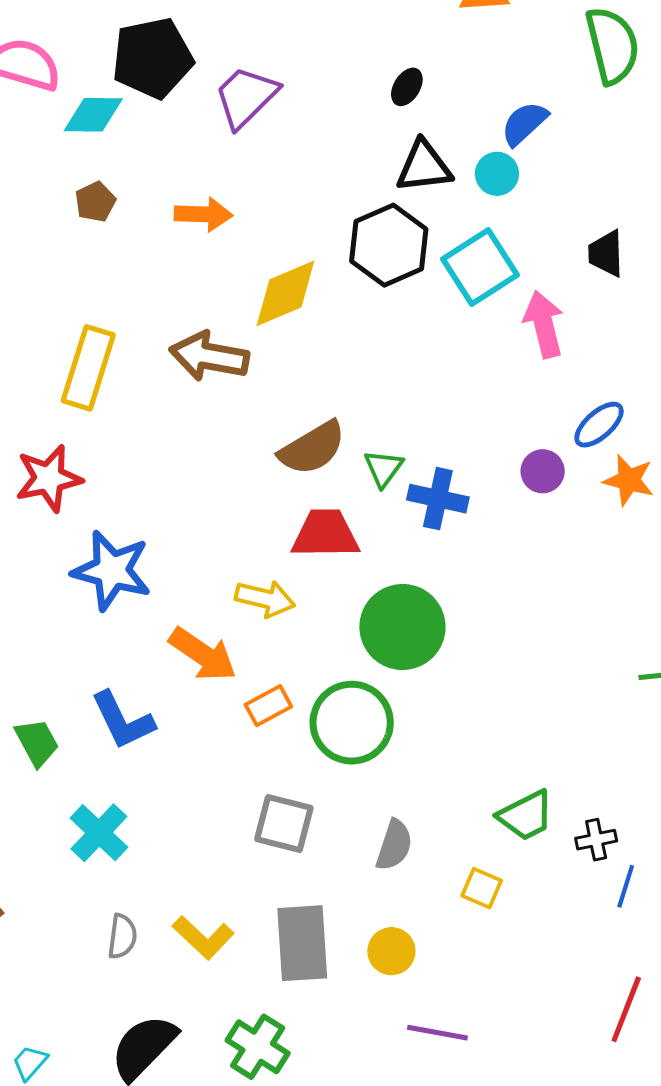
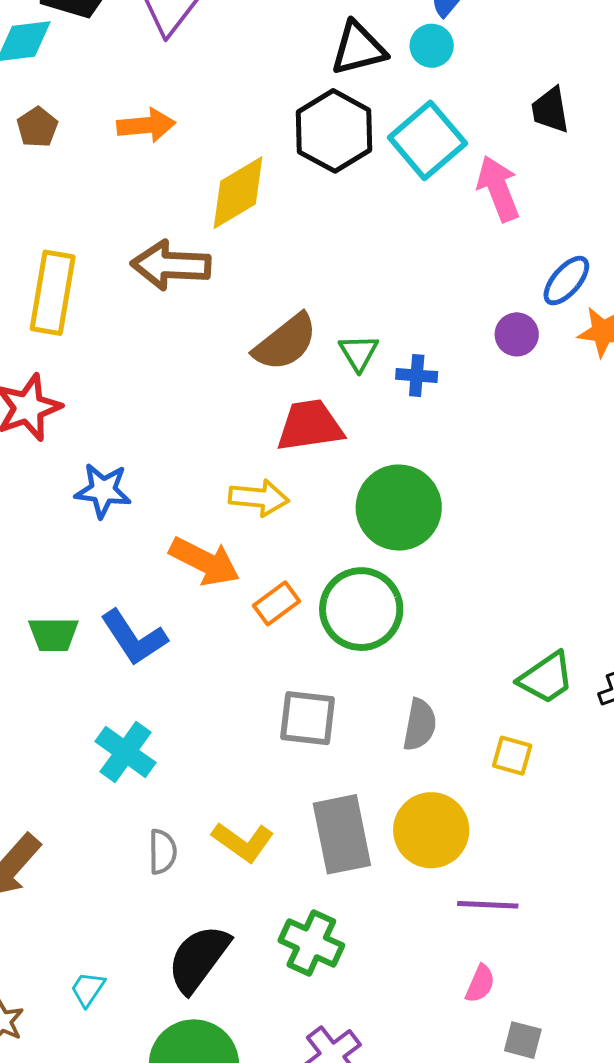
blue cross: (438, 499) -> (417, 375), size x0.7
blue star: (112, 571) -> (103, 491), size x0.7
green trapezoid: (37, 742) -> (54, 634), moved, turned 126
yellow circle: (391, 951) -> (431, 830), size x1.6

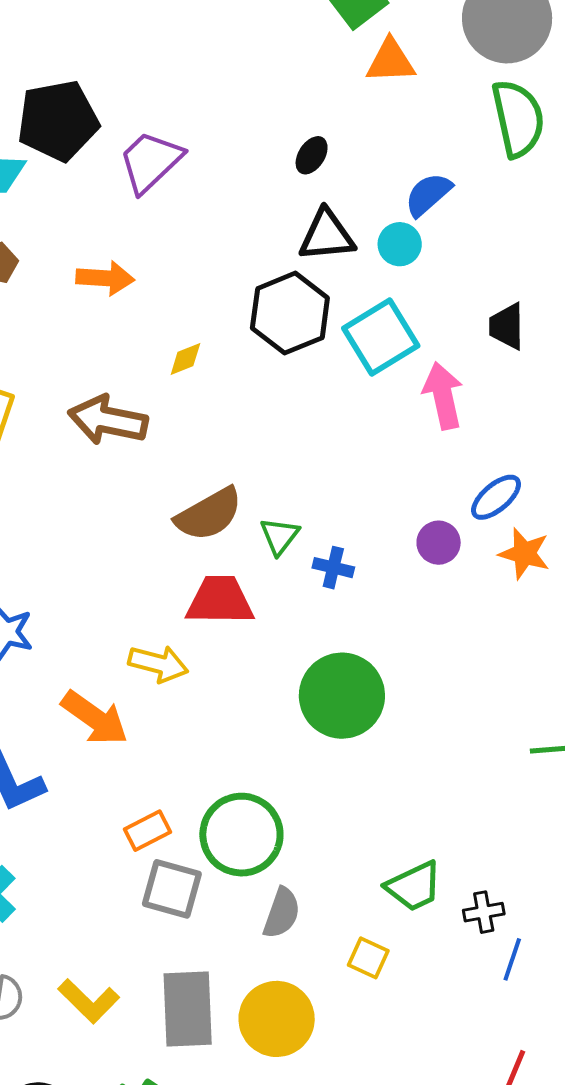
yellow diamond: (238, 193) -> (185, 359), size x0.5
green circle: (399, 508) -> (342, 696), moved
orange rectangle: (276, 603) -> (148, 831), moved
green circle: (361, 609) -> (241, 835), moved

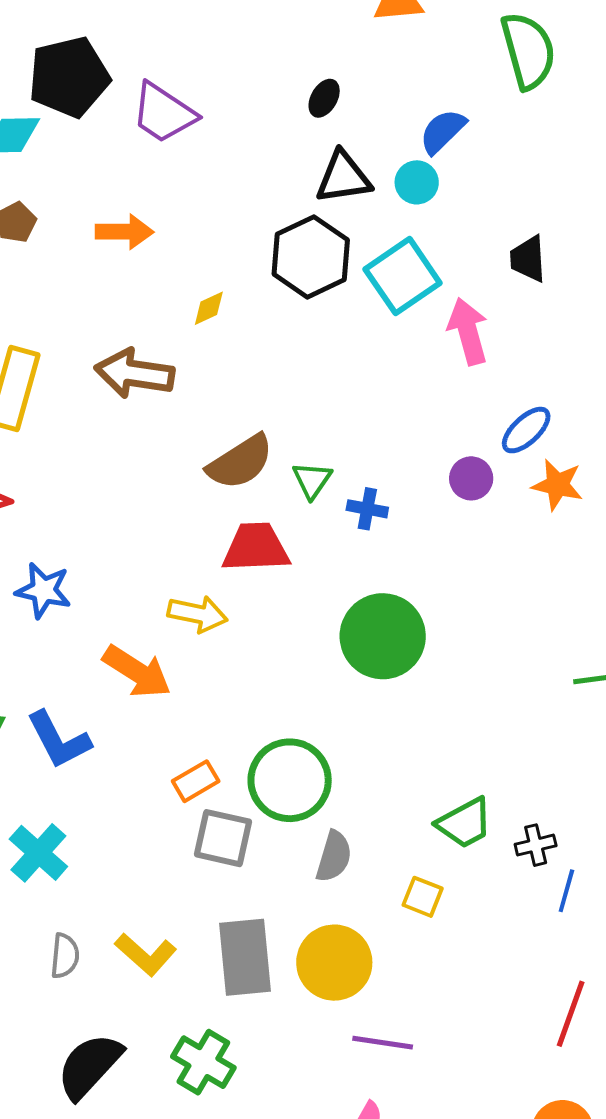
purple trapezoid: (151, 162) -> (164, 113), turned -100

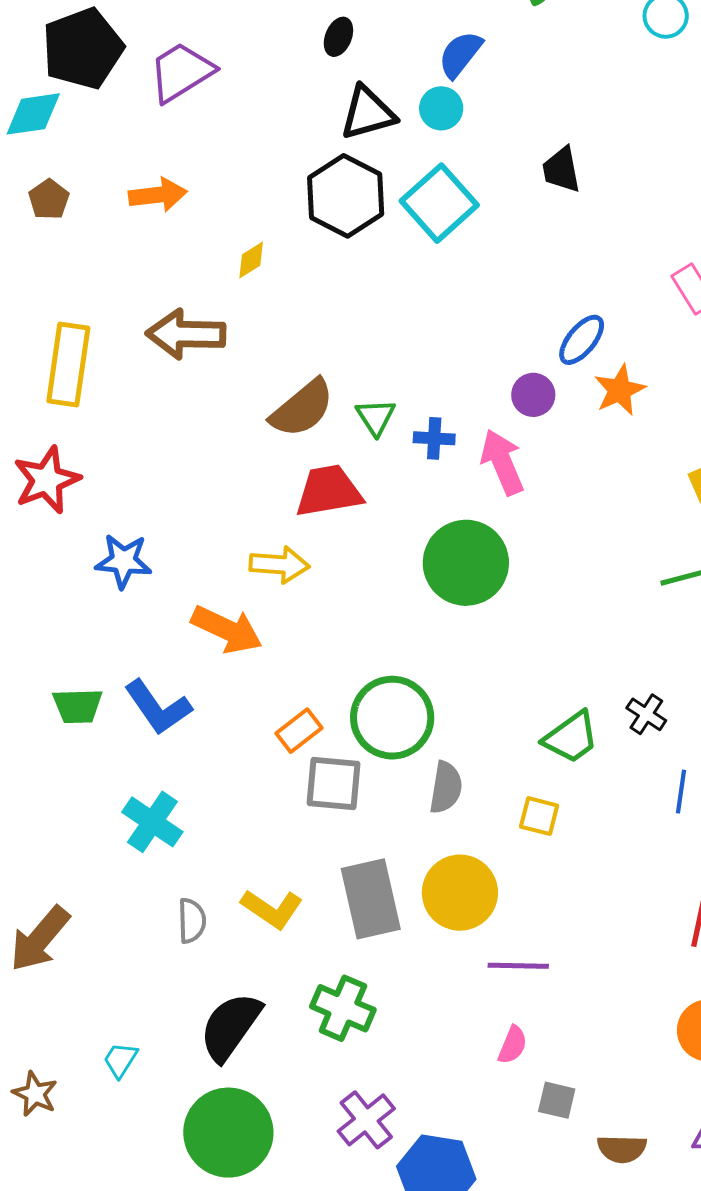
purple trapezoid: (164, 113) -> (181, 72), turned 122
pink arrow: (468, 331) -> (502, 462), moved
orange star: (557, 485) -> (620, 390), turned -30
black cross: (536, 845) -> (646, 714), moved, turned -36

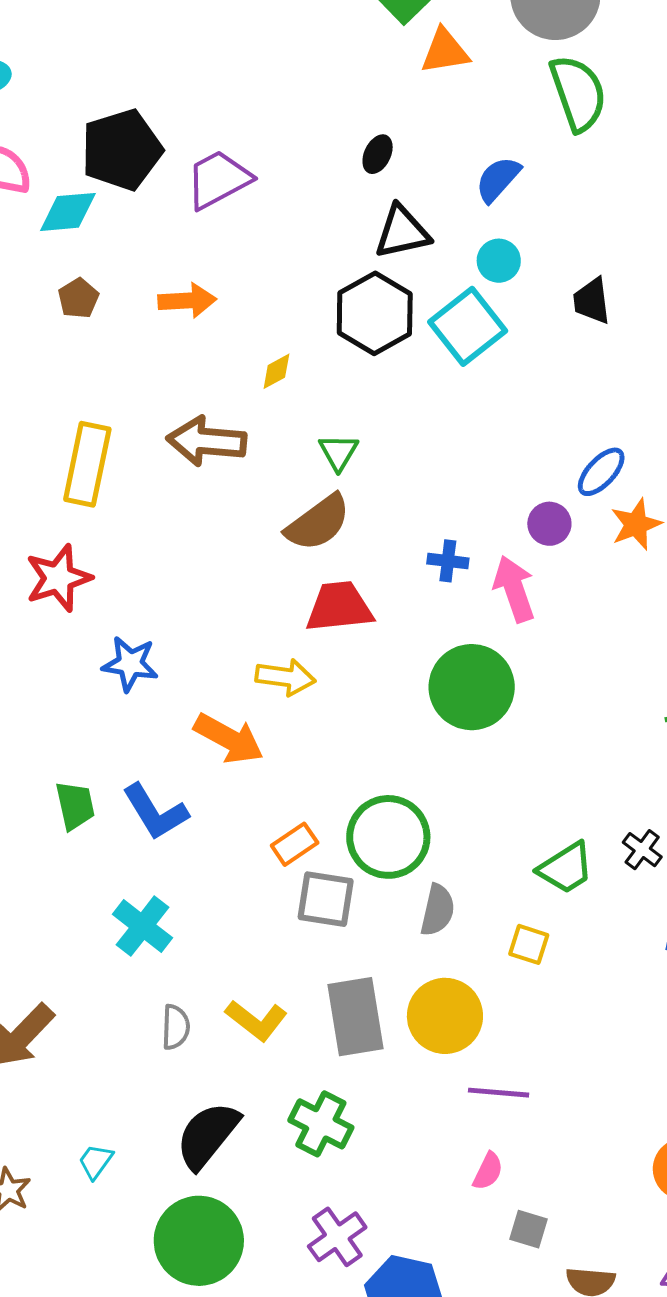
cyan circle: (441, 108) -> (499, 261), moved
green triangle: (376, 417) -> (338, 452), moved
green trapezoid: (78, 706) -> (75, 806), turned -104

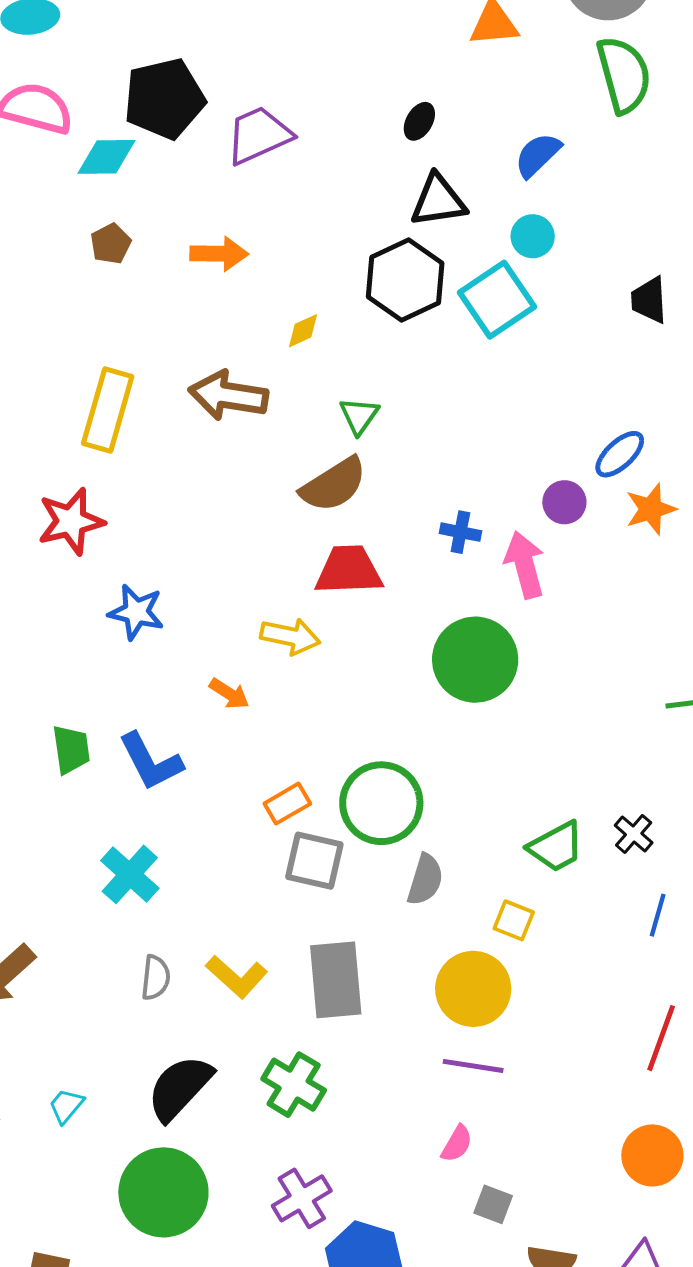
black trapezoid: (592, 301) -> (649, 300), moved
orange arrow: (229, 739) -> (229, 694), size x0.6
yellow circle: (445, 1016) -> (473, 989), moved

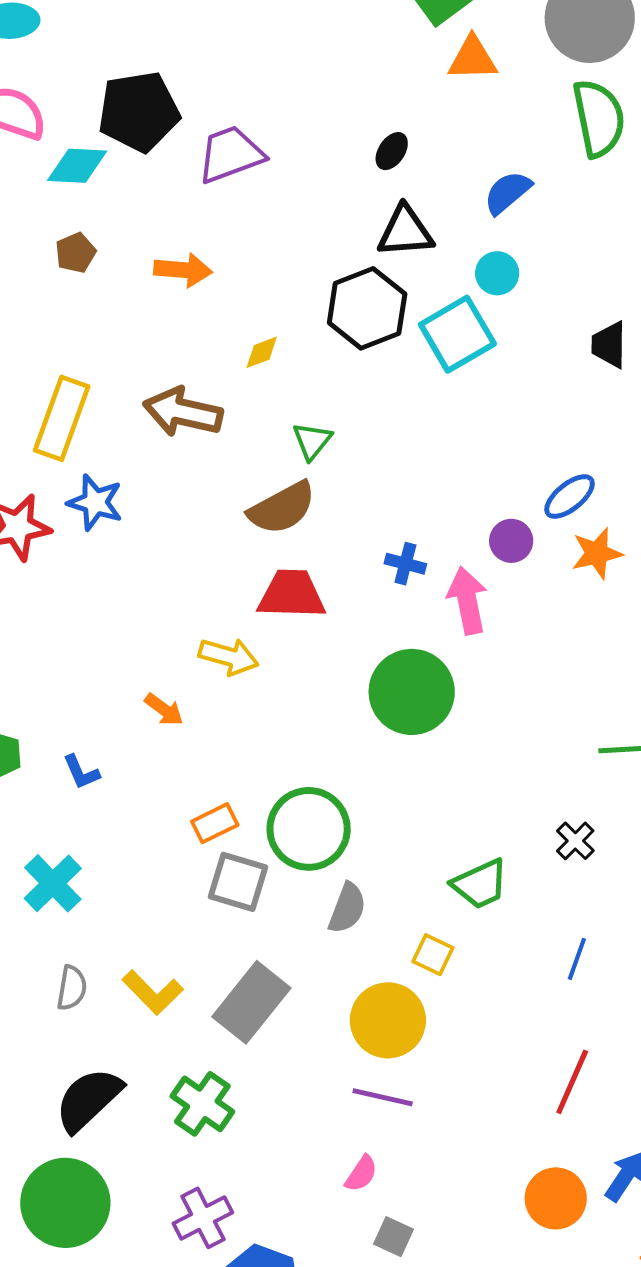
blue star: (136, 612) -> (95, 502), moved
blue L-shape: (151, 762) -> (81, 772), size x0.6
black cross: (634, 834) -> (575, 841), moved
gray rectangle: (336, 980) -> (251, 1002), turned 40

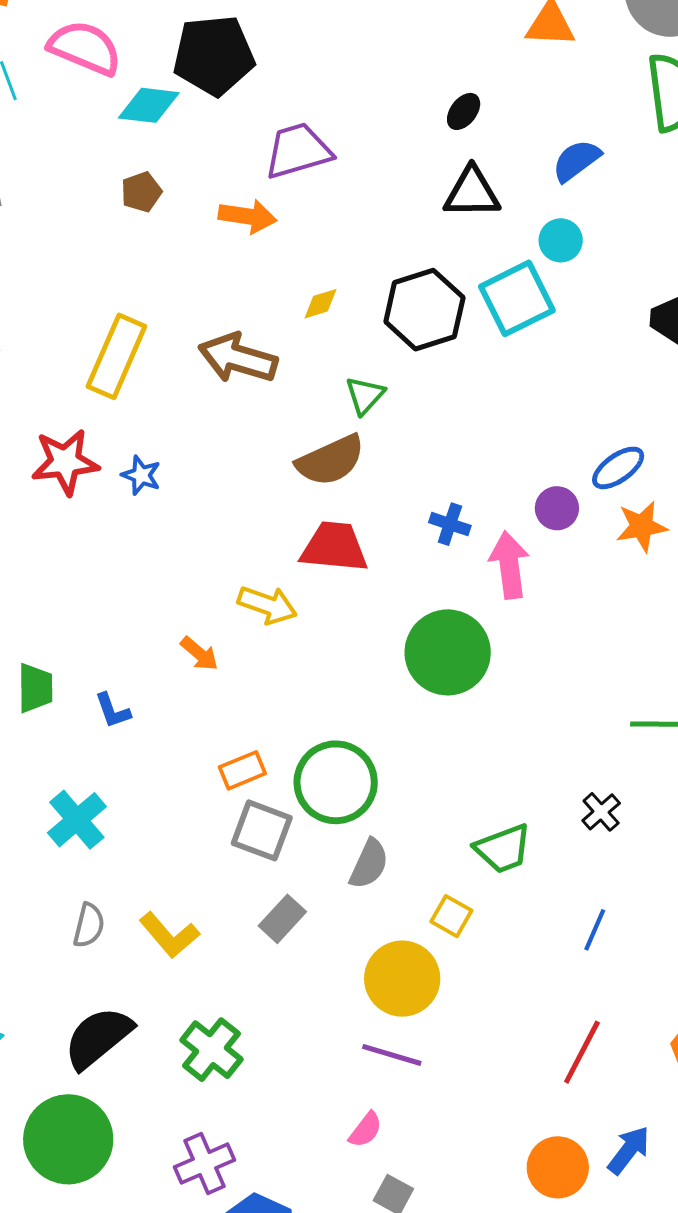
purple trapezoid: (231, 154) -> (298, 151), moved
black hexagon: (367, 308) -> (424, 310), moved
blue star: (95, 502) -> (141, 475), moved, size x0.7
gray rectangle: (251, 1002) -> (282, 919), moved, size x0.6

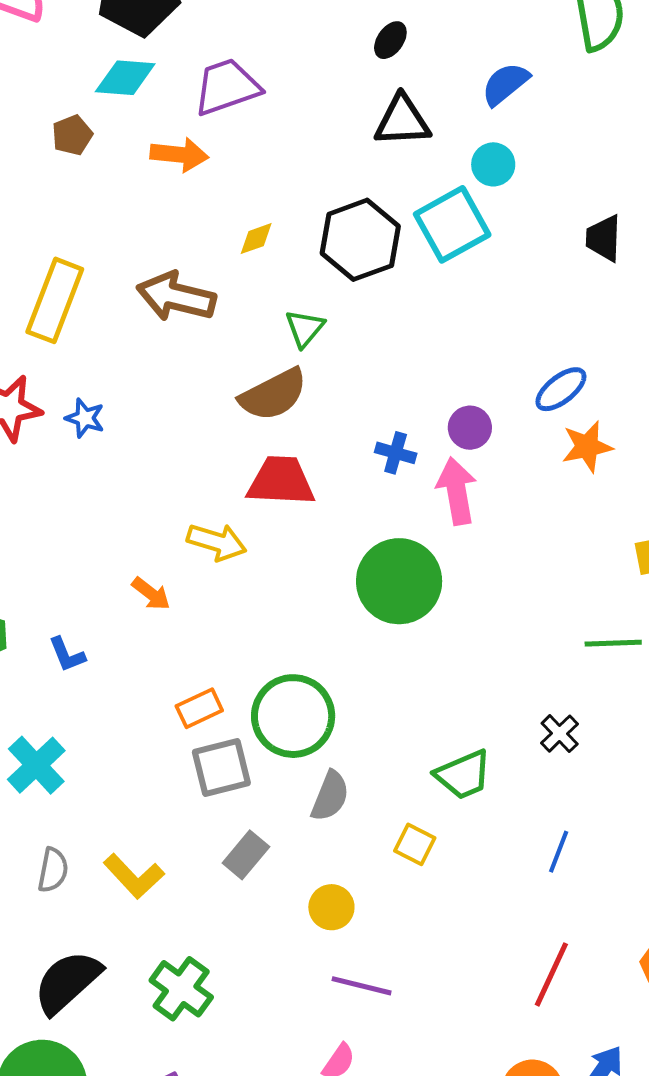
cyan diamond: (149, 105) -> (125, 78), moved
purple circle: (557, 508) -> (470, 428), moved
gray square: (262, 830) -> (221, 767), turned -32
yellow circle: (402, 979) -> (331, 907), moved, size x0.6

